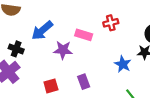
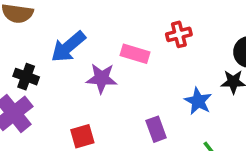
purple rectangle: (84, 82) -> (156, 129), moved

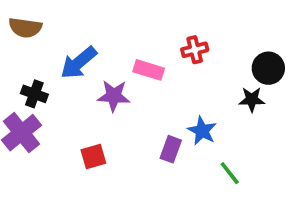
blue star: (198, 101) -> (202, 131), moved
purple rectangle: (156, 129) -> (171, 149), turned 40

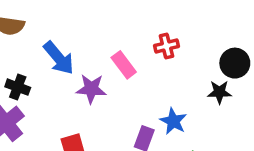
blue arrow: (79, 63) -> (59, 58), turned -90
pink rectangle: (149, 70) -> (124, 65), turned 36

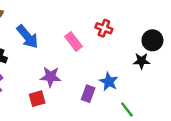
red cross: (166, 46) -> (104, 28), turned 35
purple star: (91, 89) -> (51, 77), moved

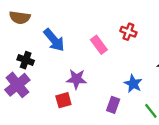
purple rectangle: (88, 94) -> (113, 105), moved

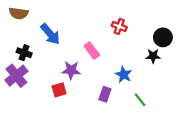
pink rectangle: (99, 45) -> (92, 51), moved

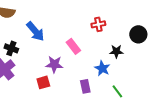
red cross: (119, 26) -> (98, 24), turned -32
black star: (153, 56) -> (116, 51), moved
purple rectangle: (105, 94) -> (85, 86), turned -32

